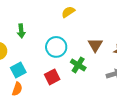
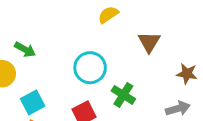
green arrow: (21, 31) -> (25, 49), moved, turned -56
brown triangle: (95, 45) -> (149, 42), moved

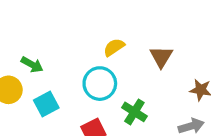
yellow semicircle: (108, 15) -> (114, 47), moved
cyan square: (33, 102) -> (46, 104), moved

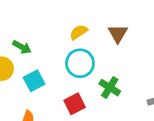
yellow semicircle: (114, 47) -> (79, 32), moved
brown triangle: (161, 57) -> (118, 34), moved

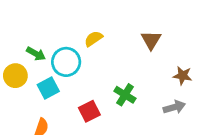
brown triangle: (118, 34) -> (151, 40), moved
cyan circle: (80, 63) -> (66, 62), moved

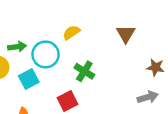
green arrow: (36, 54) -> (17, 47), turned -36
green cross: (125, 95) -> (84, 71), moved

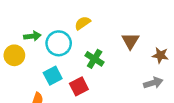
brown triangle: (126, 34) -> (130, 41), moved
cyan square: (29, 79) -> (53, 76), moved

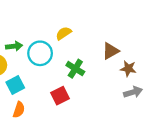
brown triangle: (130, 41) -> (111, 51), turned 30
brown star: (160, 55) -> (128, 69), moved
cyan square: (53, 76) -> (15, 85), moved

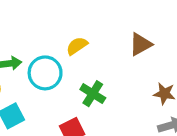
brown triangle: (111, 51) -> (141, 44), moved

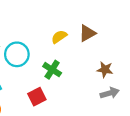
yellow semicircle: (77, 46) -> (59, 37), moved

